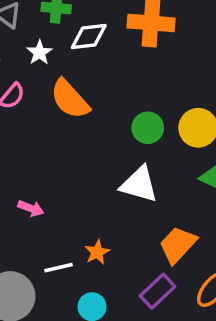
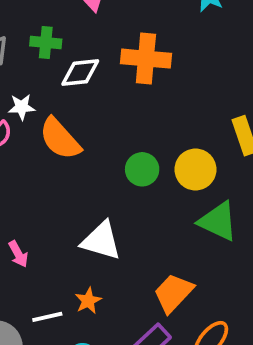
white star: (40, 53) -> (22, 107), moved, turned 30
white triangle: (139, 184) -> (101, 241), moved
pink arrow: (31, 208) -> (18, 254), turned 40

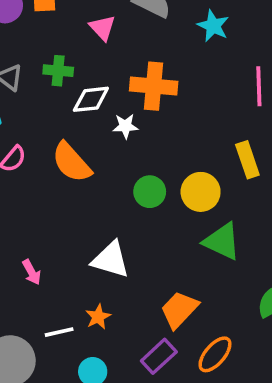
white star: (22, 107) -> (125, 126), moved

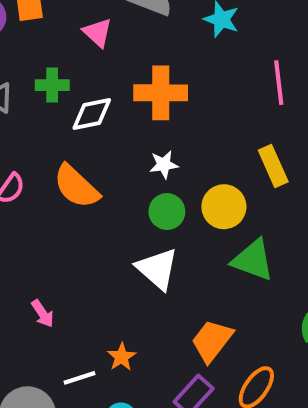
white star: (125, 126) -> (164, 165), moved
white triangle: (111, 260) -> (157, 269), moved, turned 30

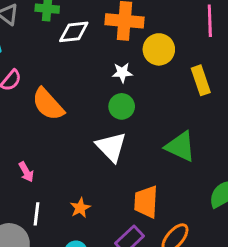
orange semicircle: (76, 187) -> (48, 104), moved
yellow circle: (224, 207) -> (159, 49), moved
orange trapezoid: (212, 341) -> (146, 202), turned -40
white line: (79, 378) -> (36, 214), moved, turned -70

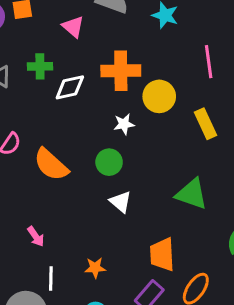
green circle: (122, 106) -> (109, 162), moved
white triangle: (111, 147) -> (121, 202), size x0.7
orange star: (80, 208) -> (95, 268), turned 30

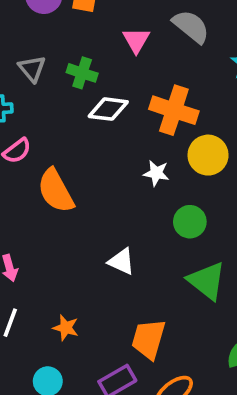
green circle: (109, 162) -> (190, 222), moved
white triangle: (121, 202) -> (121, 261), turned -35

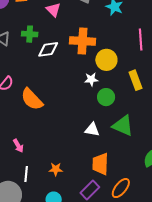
white star: (156, 173) -> (91, 79), moved
white triangle: (121, 261) -> (92, 130), moved

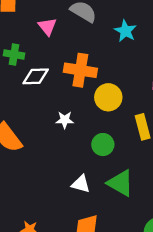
white star: (91, 79) -> (65, 120), moved

